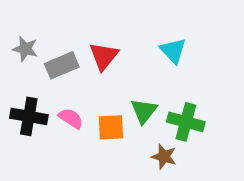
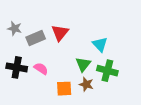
cyan triangle: (173, 51) -> (100, 44), moved
orange square: (111, 127) -> (64, 89), moved
brown star: (164, 157) -> (86, 84), moved

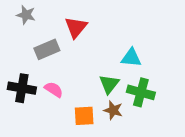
gray star: (15, 28) -> (26, 15), moved
red triangle: (60, 33) -> (76, 27), moved
cyan triangle: (100, 44) -> (131, 58), turned -42

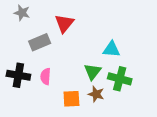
pink semicircle: (54, 90) -> (45, 76), turned -119

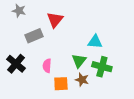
black cross: (18, 75) -> (16, 64), turned 30
pink semicircle: (45, 76) -> (47, 66), moved

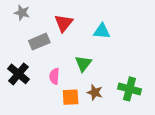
cyan triangle: (95, 42) -> (102, 31), moved
green triangle: (79, 61) -> (83, 64), moved
green cross: (102, 67) -> (129, 89), moved

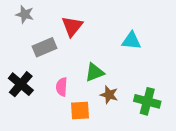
cyan triangle: (102, 31) -> (131, 41), moved
green triangle: (83, 64) -> (95, 72), turned 30
brown star: (95, 92) -> (109, 95), moved

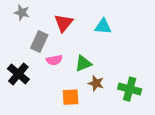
cyan triangle: (131, 41) -> (103, 26), moved
gray rectangle: (44, 47) -> (39, 42), turned -42
pink semicircle: (62, 87) -> (54, 60), moved, turned -105

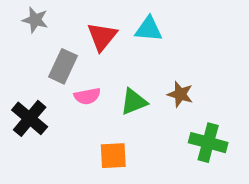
cyan triangle: (103, 26) -> (149, 29), moved
brown star: (96, 83) -> (180, 94), moved

